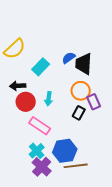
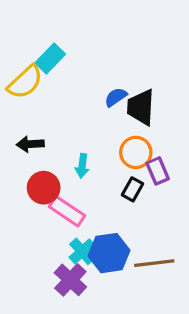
cyan rectangle: (41, 67) -> (50, 59), moved
red circle: (26, 102) -> (44, 188), moved
cyan cross: (37, 151) -> (82, 251), moved
brown line: (76, 166) -> (154, 263), moved

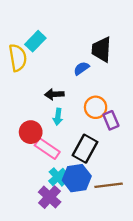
yellow semicircle: (25, 82) -> (18, 58), turned -56
black trapezoid: (141, 107) -> (101, 49), moved
black arrow: (30, 144) -> (54, 94), moved
black rectangle: (132, 189) -> (85, 149), moved, size x1.6

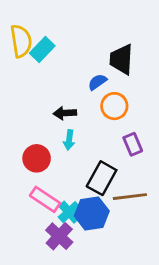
yellow semicircle: (18, 58) -> (21, 41), moved
orange circle: (96, 107) -> (114, 106), moved
pink rectangle: (47, 149) -> (45, 199), moved
brown line: (109, 185) -> (130, 197), moved

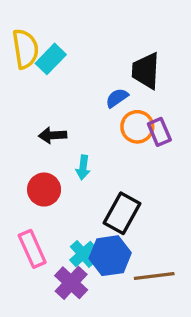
black arrow: (65, 113) -> (52, 135), moved
purple rectangle: (133, 144) -> (159, 132), moved
brown line: (130, 197) -> (154, 276), moved
pink rectangle: (45, 199) -> (32, 249), moved, turned 32

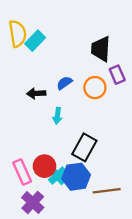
blue semicircle: (117, 98) -> (64, 83), moved
purple rectangle: (159, 132) -> (117, 75), moved
red circle: (44, 190) -> (44, 166), moved
purple cross: (71, 283) -> (33, 202), moved

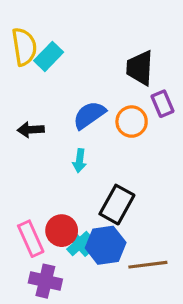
blue semicircle: (64, 83) -> (89, 115), size x1.5
black arrow: (36, 93) -> (31, 130), moved
purple cross: (33, 202) -> (45, 281), turned -30

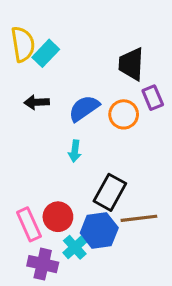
black arrow: (31, 130) -> (37, 102), moved
cyan cross: (80, 244) -> (75, 247), moved
brown line: (148, 265) -> (139, 218), moved

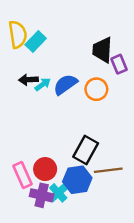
purple rectangle: (153, 98) -> (119, 64), moved
cyan arrow: (75, 151) -> (43, 84), moved, turned -133
purple cross: (43, 264) -> (42, 195), moved

